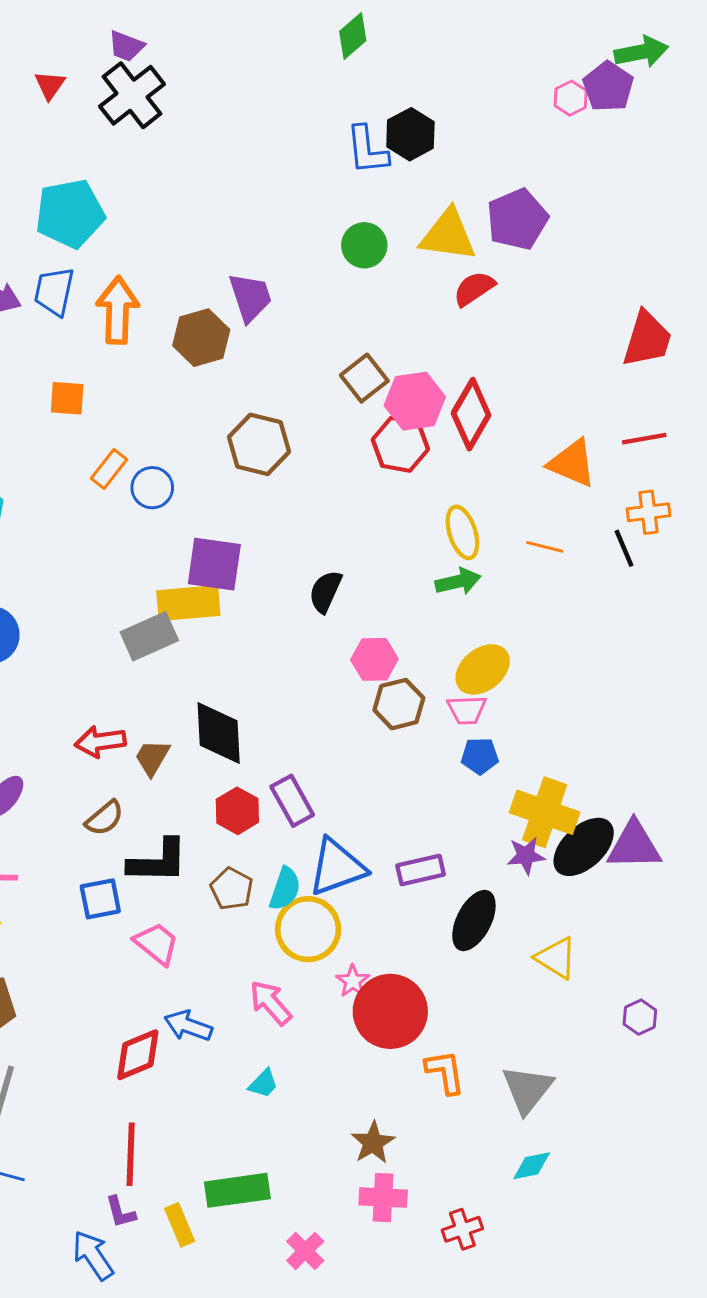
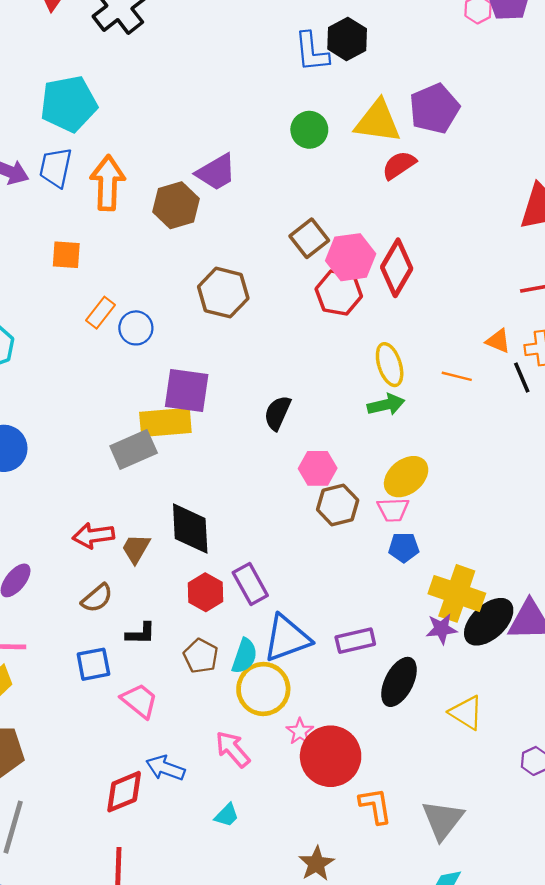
purple trapezoid: (250, 297) -> (216, 172), turned 78
orange triangle: (572, 463) -> (498, 341), moved, size x0.6
black L-shape: (158, 861) -> (141, 634), size x0.6

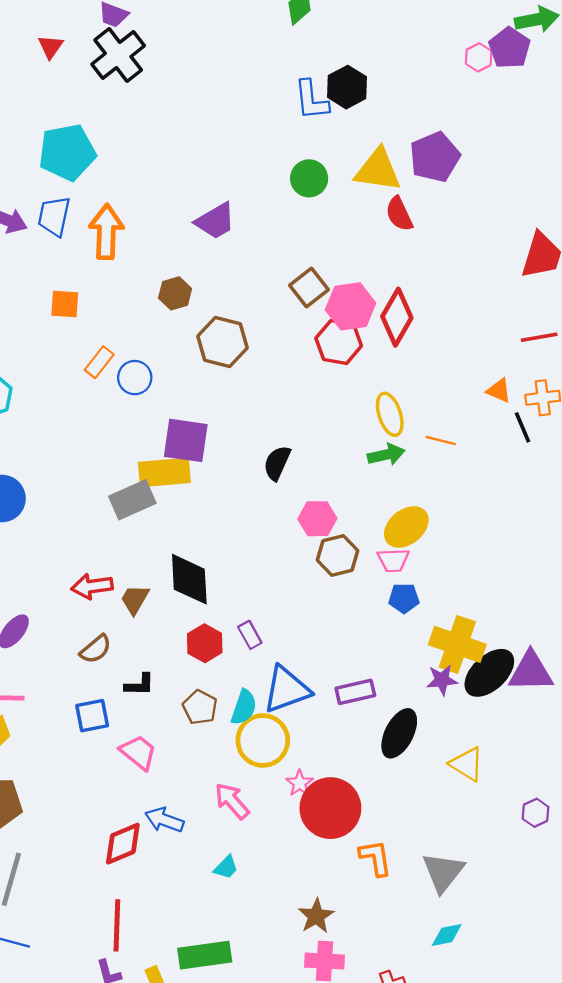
red semicircle: (399, 165) -> (399, 214), turned -81
brown hexagon: (176, 205) -> (175, 293), moved, size x0.7
orange line: (457, 376) -> (441, 440), moved
purple rectangle: (250, 584) -> (250, 635), size x0.7

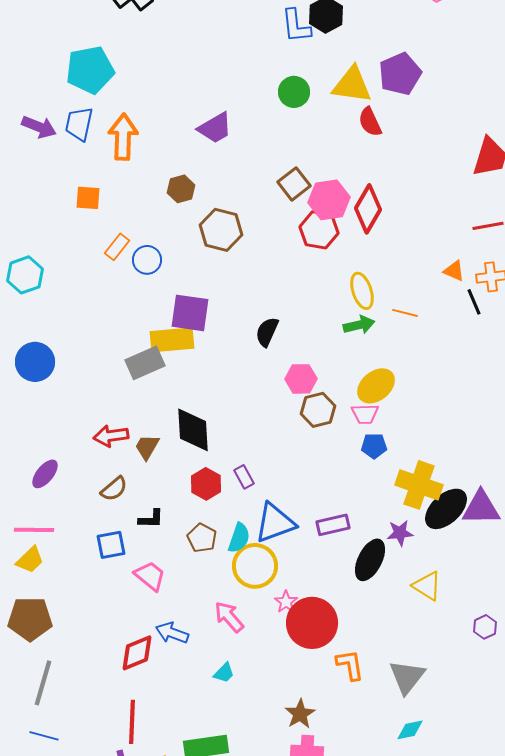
purple star: (442, 680) -> (400, 533), moved

